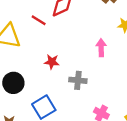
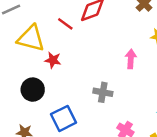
red star: (52, 62) -> (53, 60), moved

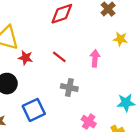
red line: (65, 24) -> (59, 57), moved

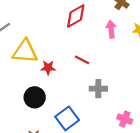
pink arrow: (95, 58) -> (111, 29), moved

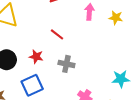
red star: (48, 68) -> (36, 57), moved

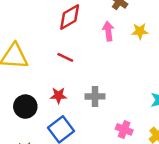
red line: (57, 34) -> (65, 57), moved

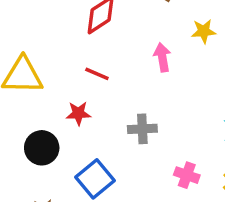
pink arrow: (108, 31) -> (162, 57), moved
red star: (58, 96) -> (78, 113), moved

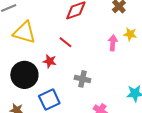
pink arrow: (162, 57) -> (113, 43), moved
black circle: (42, 148) -> (24, 75), size x1.4

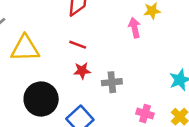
red star: (50, 61) -> (82, 71), moved

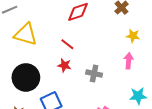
pink arrow: (135, 28) -> (129, 61), moved
gray cross: (112, 82) -> (94, 74), moved

